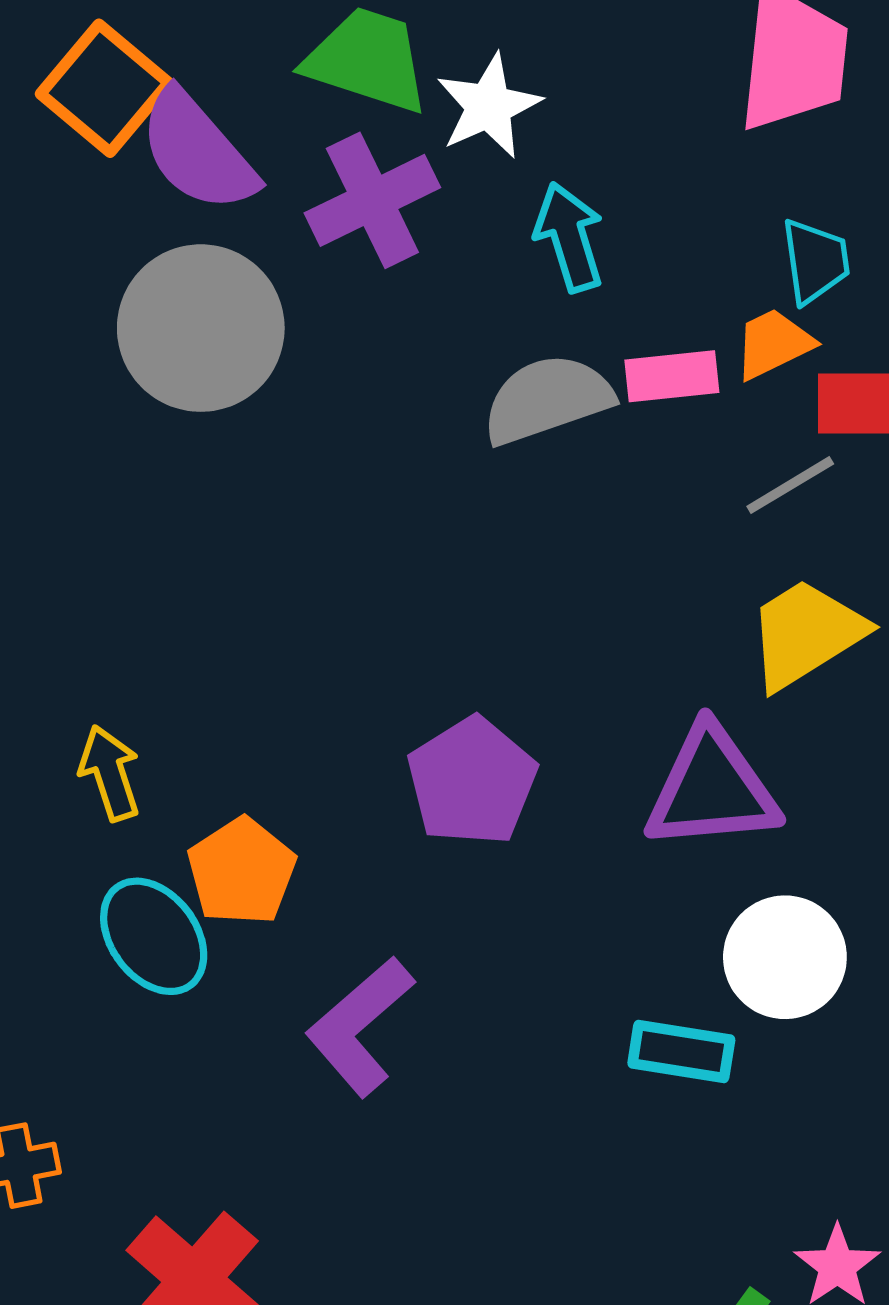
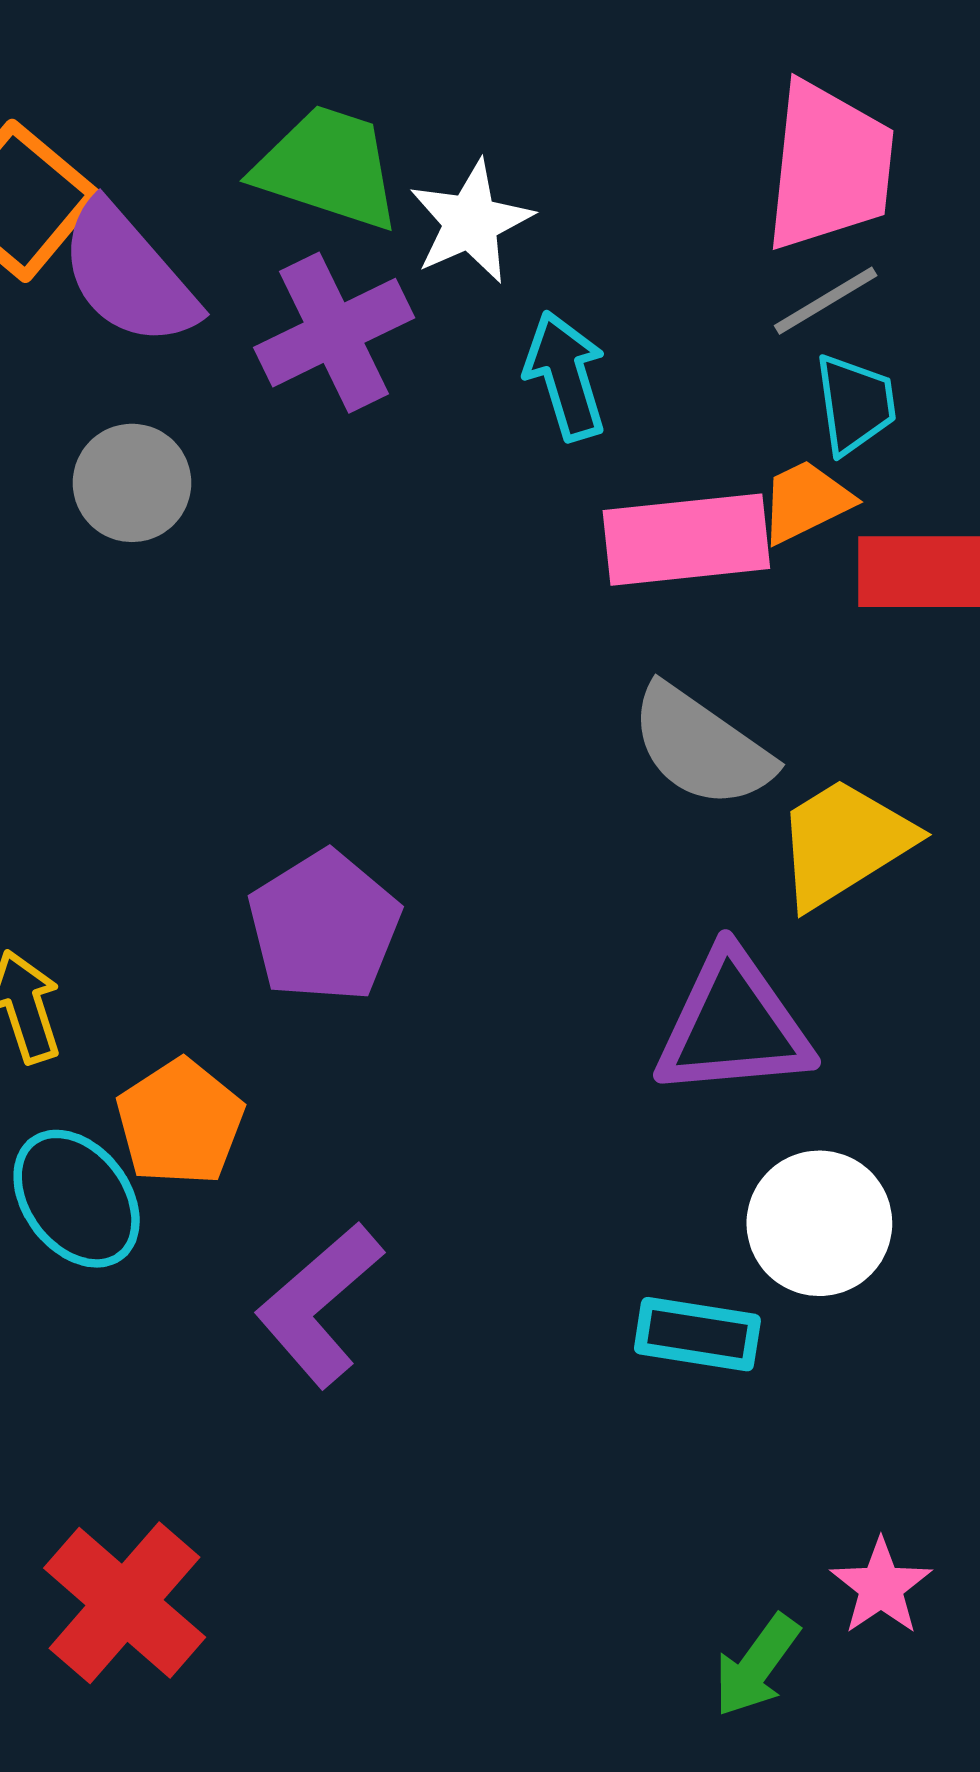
gray circle: (201, 328) -> (132, 483), size x0.6
pink rectangle: (672, 376) -> (686, 540), size x1.5
gray semicircle: (547, 399) -> (701, 747), moved, turned -126
gray line: (790, 485) -> (826, 301), moved
purple pentagon: (472, 781) -> (324, 926), moved

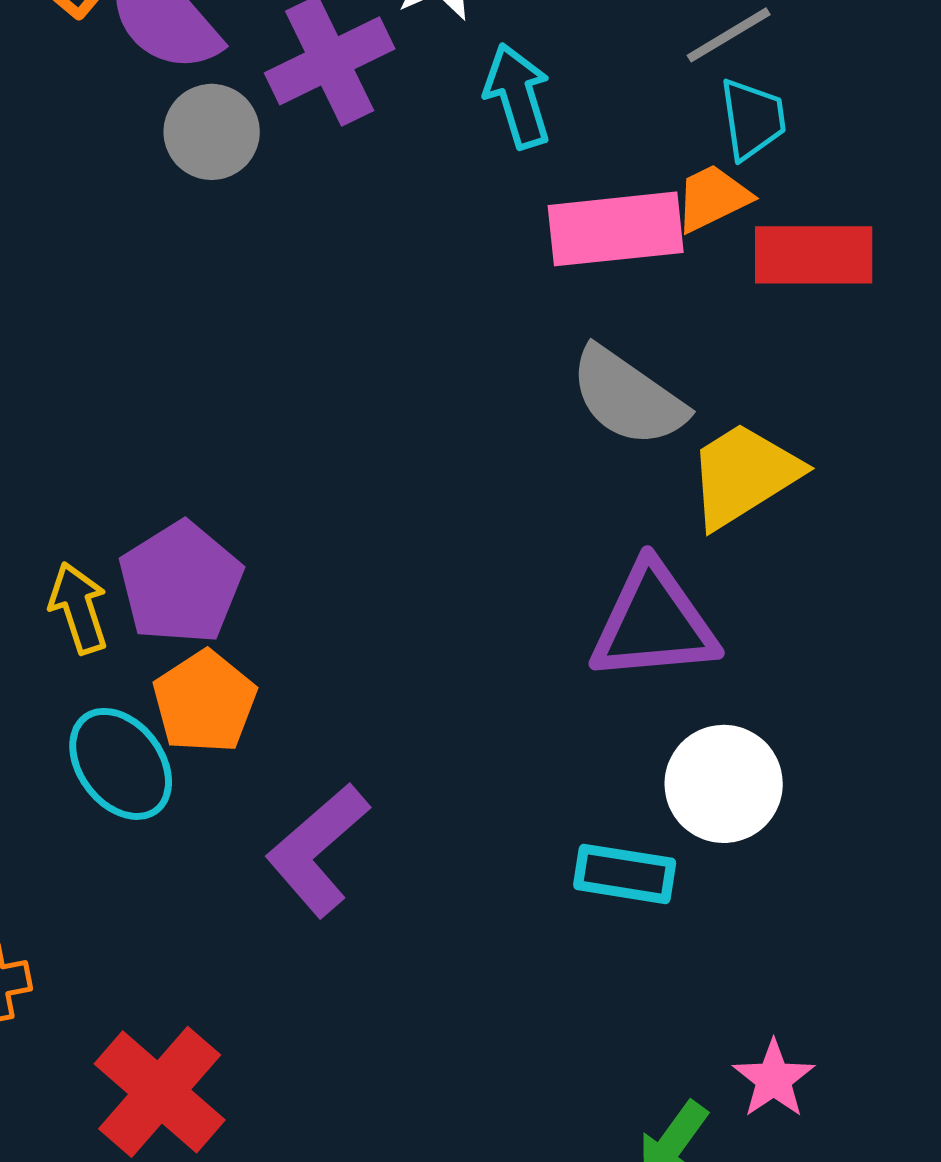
gray circle: (132, 483) -> (212, 132), moved
purple pentagon: (324, 926) -> (181, 583), moved

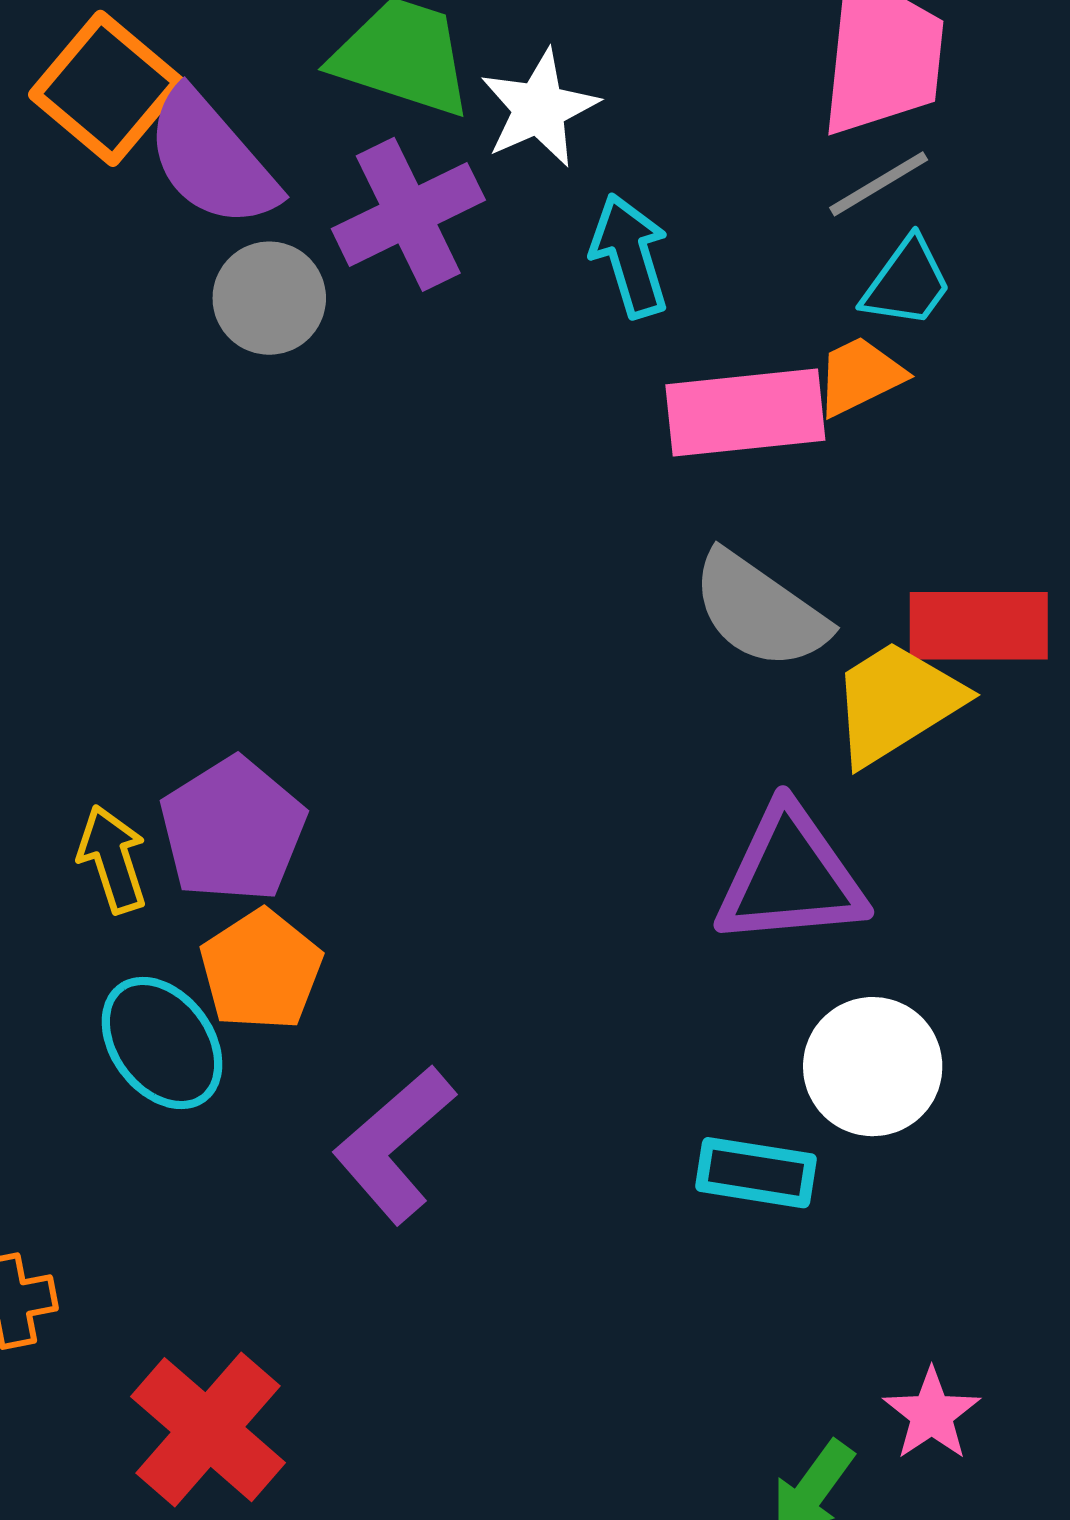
cyan trapezoid: (753, 119) -> (907, 283), turned 44
red rectangle: (814, 255) -> (979, 626), moved

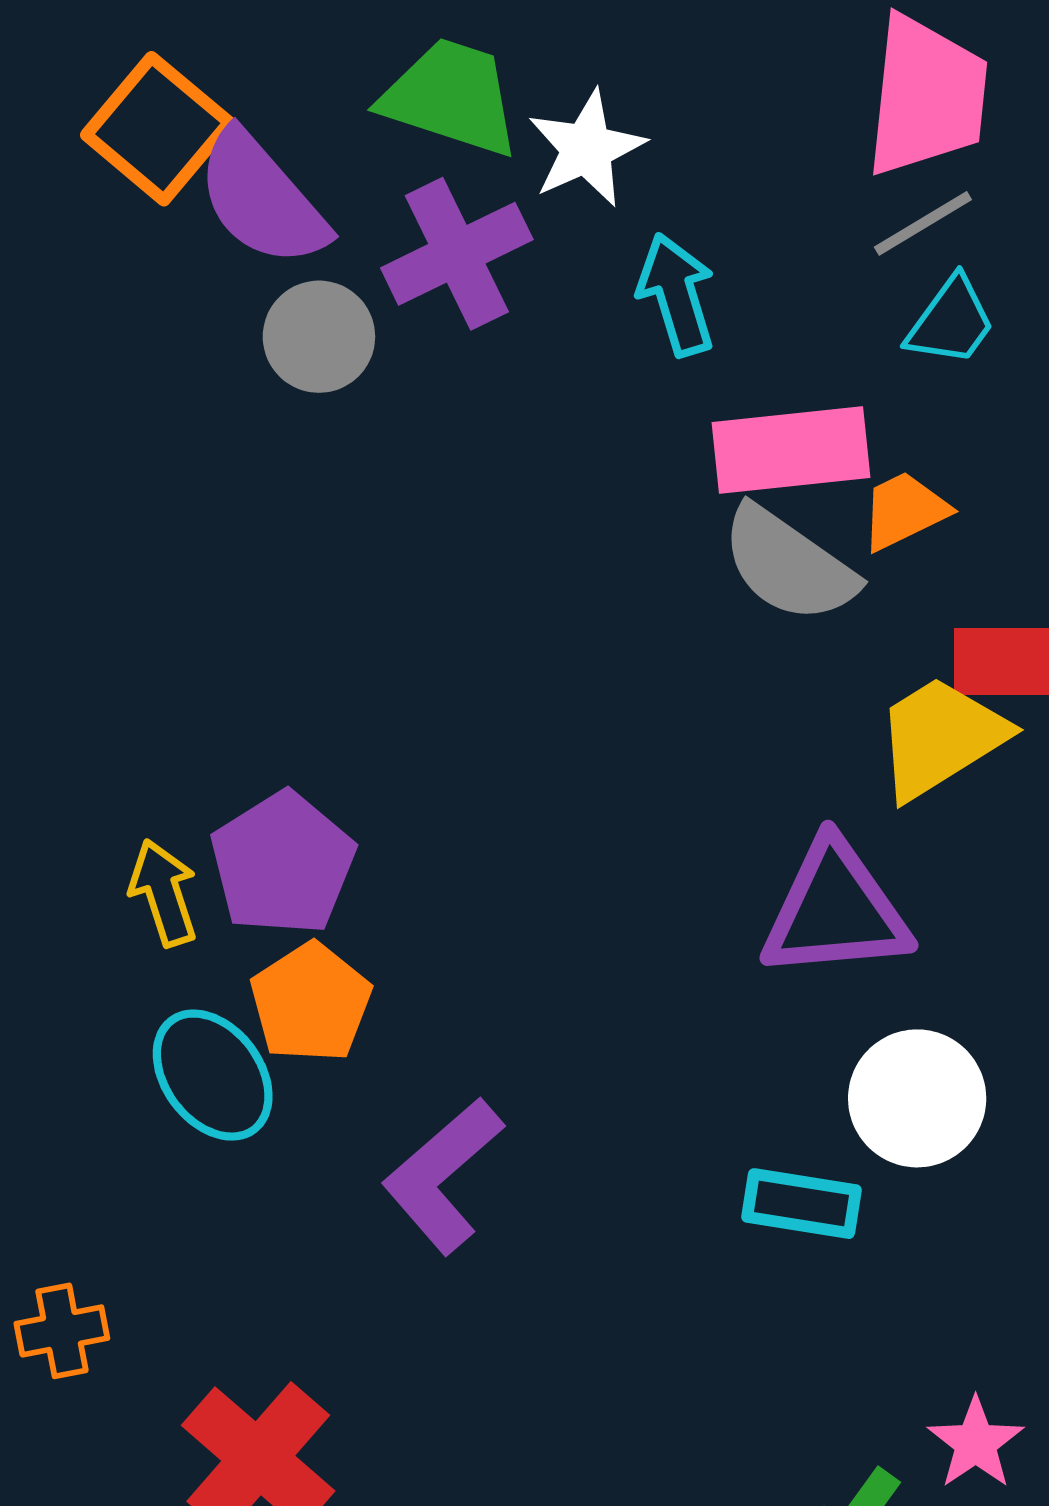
orange trapezoid: (860, 376) -> (904, 511), moved
gray semicircle: (760, 610) -> (789, 564), moved

